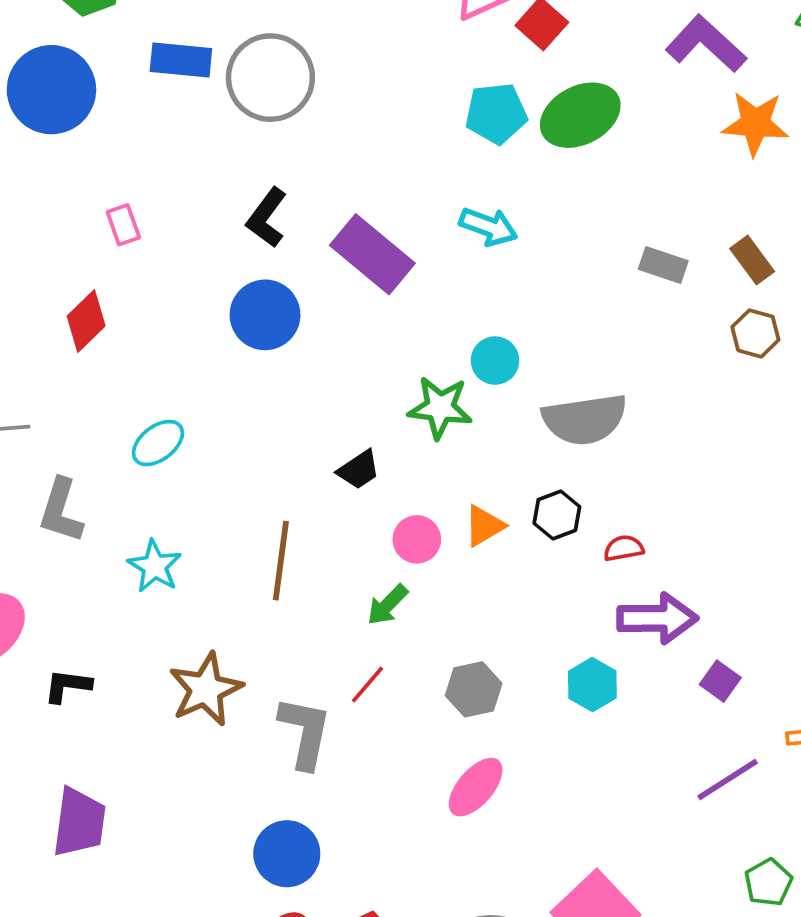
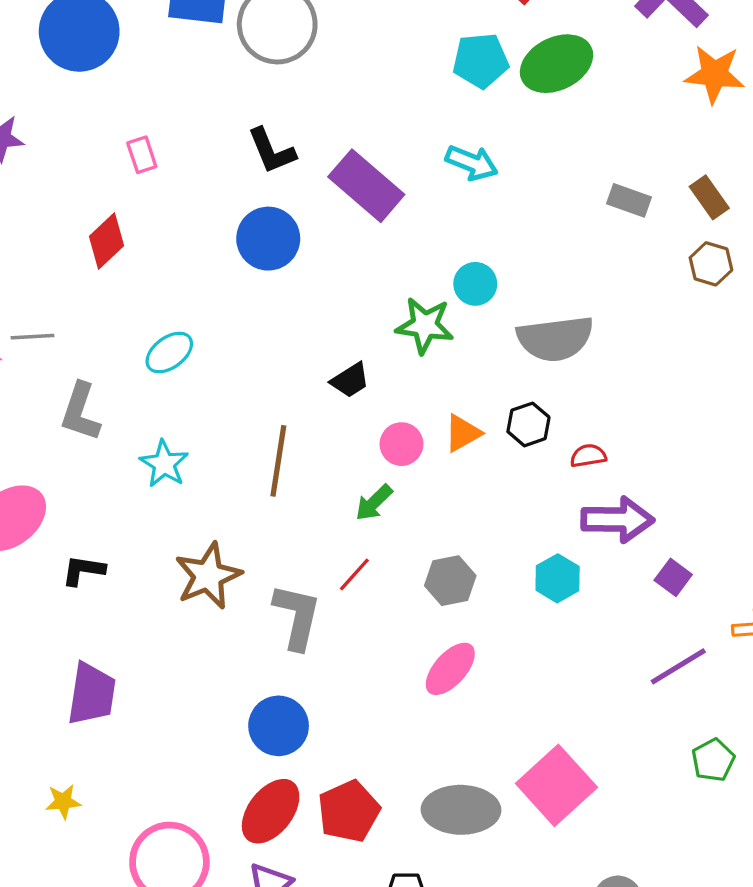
black L-shape: (267, 218) -> (271, 151), turned -60

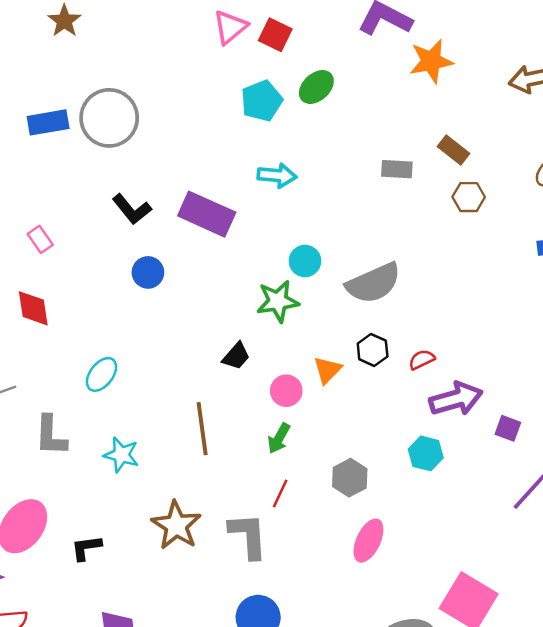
green ellipse: (557, 64) -> (316, 87), size x0.7
blue circle: (268, 239) -> (148, 272), size x0.7
red diamond: (107, 241) -> (33, 308), turned -39

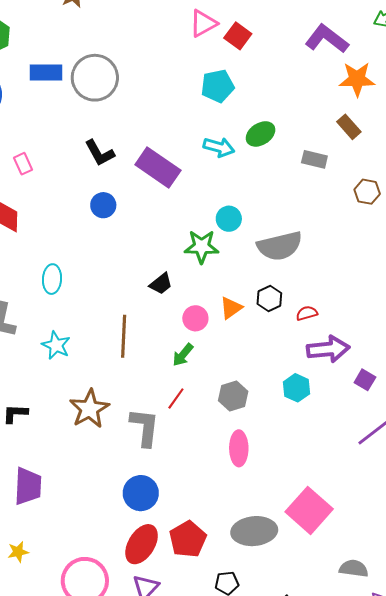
green ellipse: (316, 87) -> (261, 134), moved
brown rectangle: (453, 150) -> (349, 127), moved
cyan ellipse: (102, 374) -> (52, 279), turned -44
pink ellipse: (368, 541) -> (239, 448), turned -36

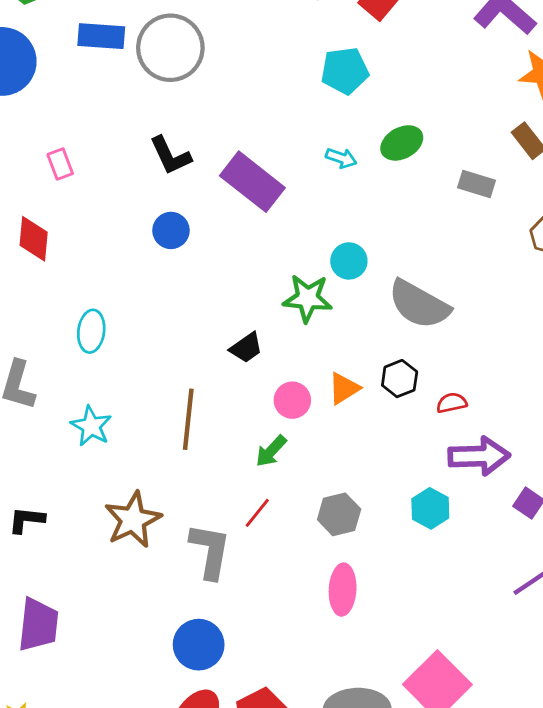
cyan arrow: (219, 147) -> (341, 158), size x0.7
gray semicircle: (280, 246) -> (419, 304), turned 39

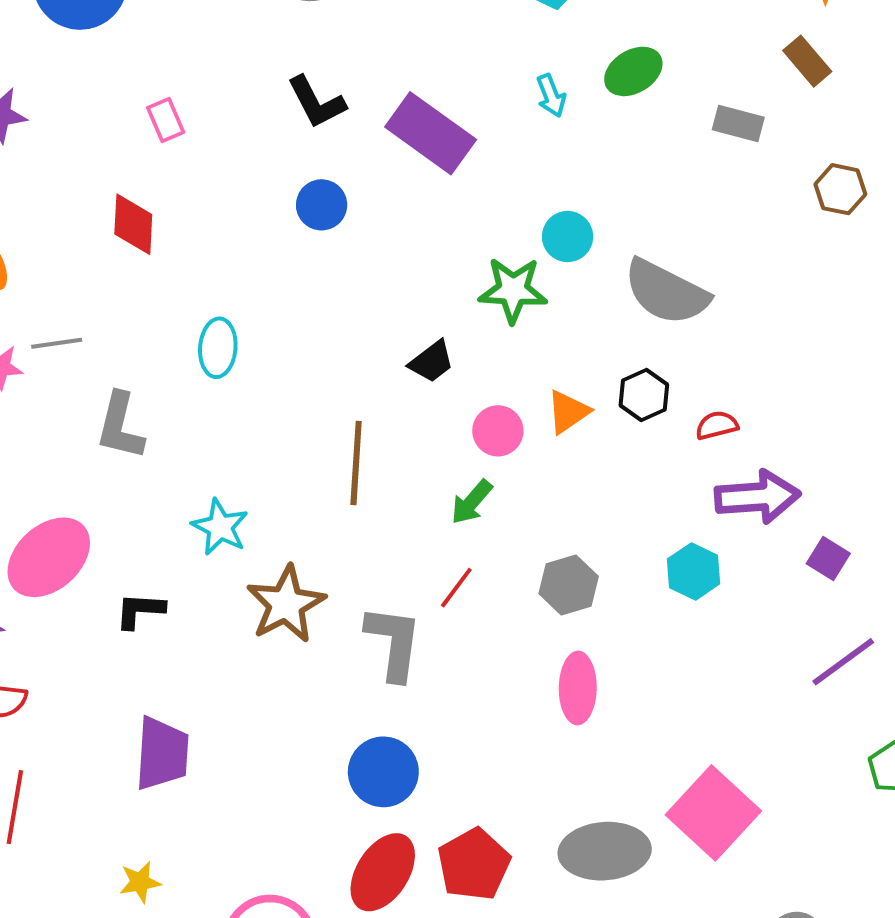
cyan arrow: (341, 158) -> (551, 96), turned 52
cyan star: (91, 426) -> (220, 527), moved

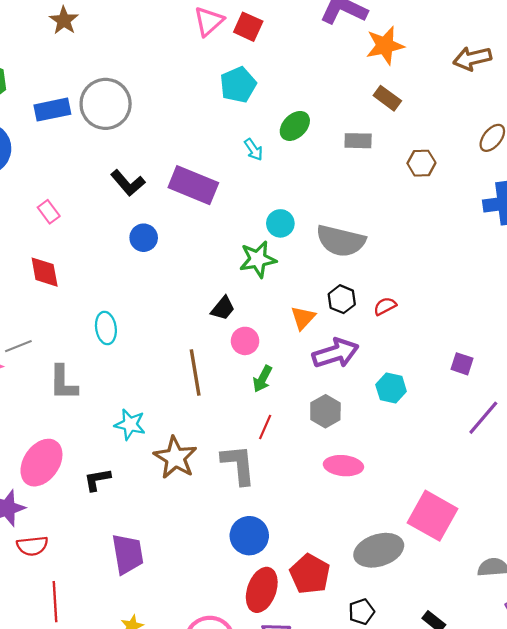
pink circle: (498, 431) -> (245, 341), moved
purple arrow: (757, 497) -> (335, 353), moved
pink ellipse: (578, 688) -> (343, 466), turned -72

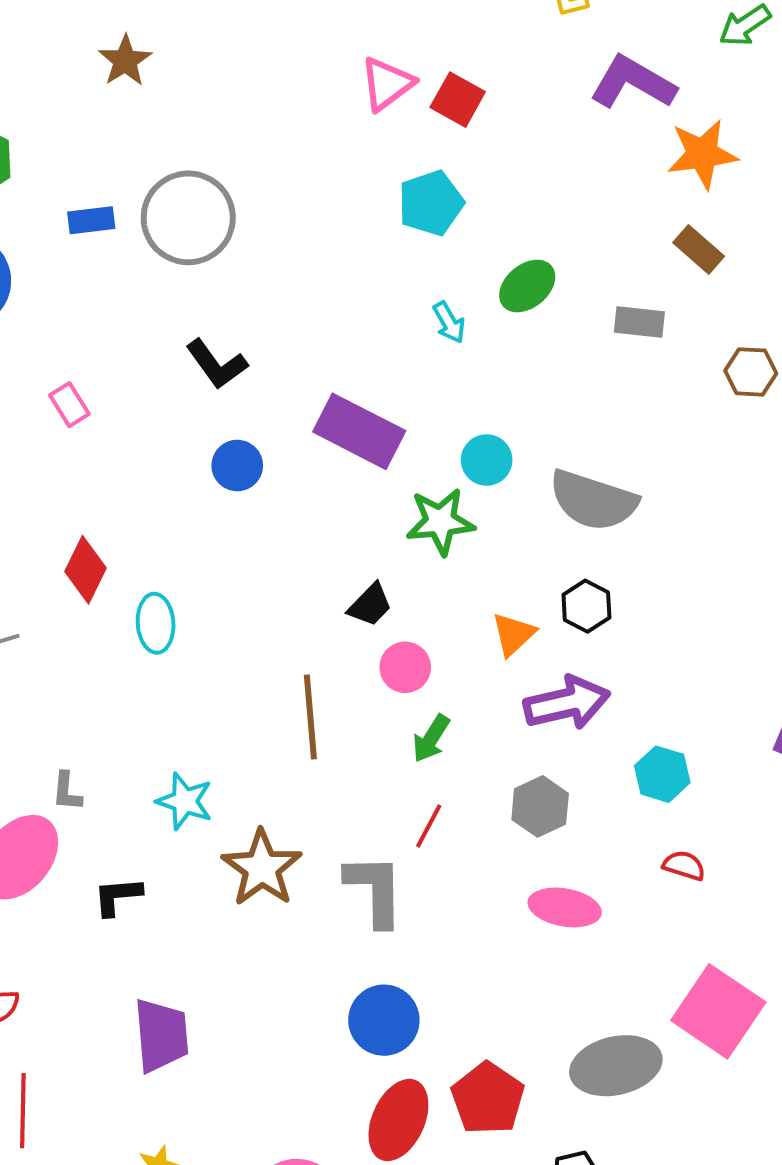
blue rectangle: (52, 110) -> (91, 220), size x0.7
purple rectangle: (193, 185) -> (359, 431), moved
red diamond: (45, 272) -> (86, 570), moved, turned 32
red semicircle: (385, 306) -> (684, 866), moved, turned 40
gray L-shape: (63, 383) -> (67, 791), moved, size x0.6

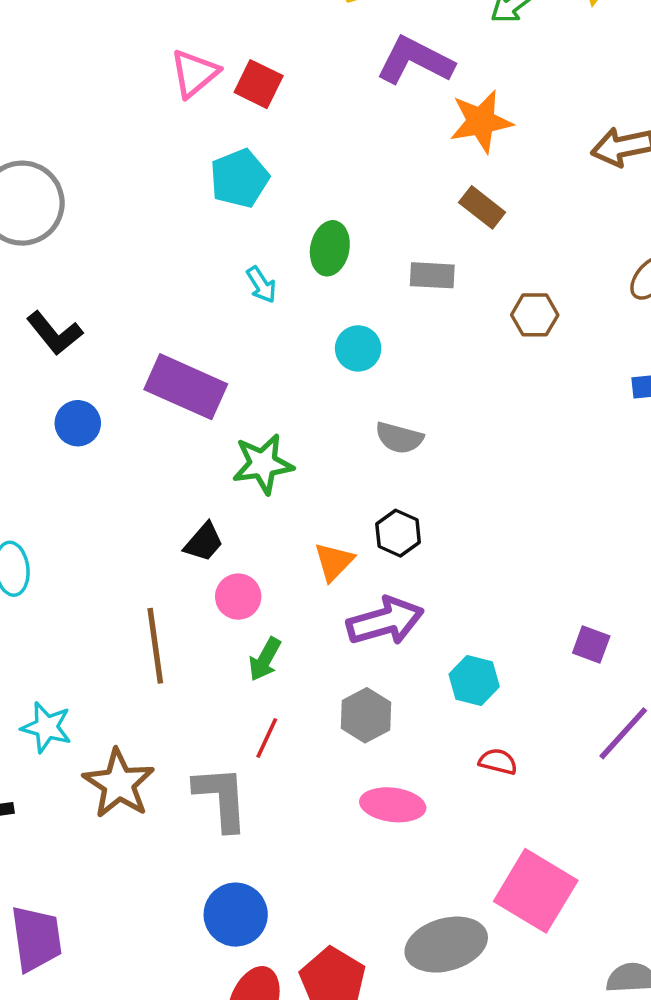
green ellipse: (527, 286) -> (330, 248), turned -36
cyan circle: (487, 460) -> (358, 348), moved
gray semicircle: (593, 500) -> (399, 438), size x0.6

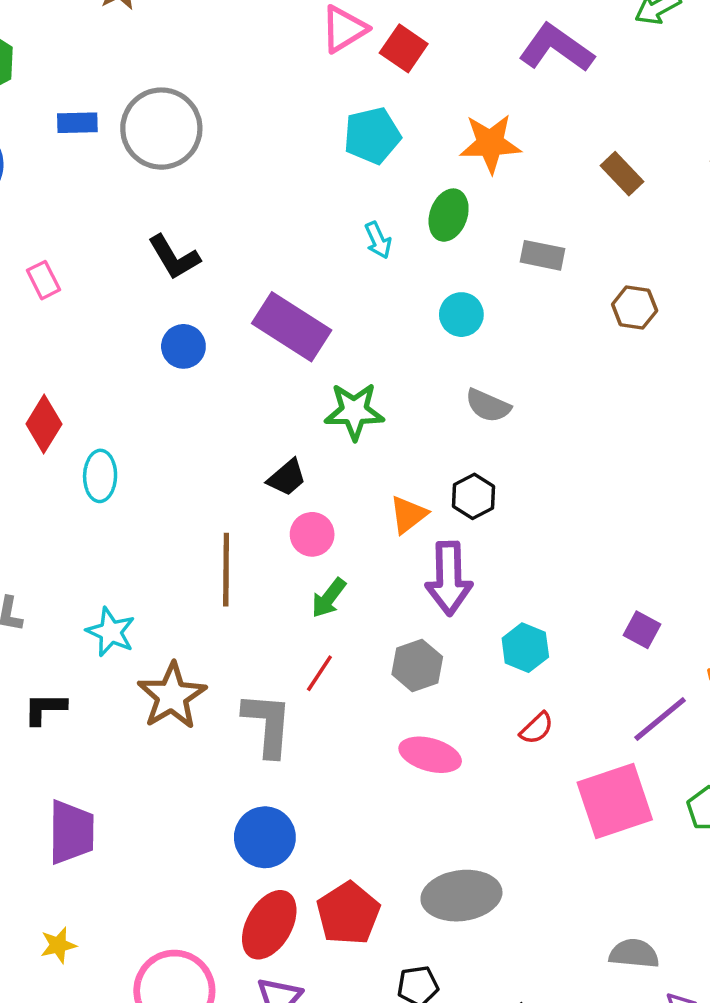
orange star: (481, 121) -> (490, 143), moved
brown rectangle: (482, 207) -> (622, 174), moved
purple arrow: (385, 621) -> (449, 578), turned 96
red semicircle: (498, 761) -> (537, 728), turned 114
pink square: (536, 891) -> (615, 801), moved, turned 32

